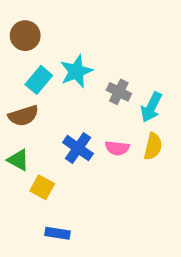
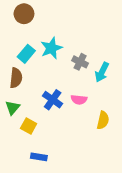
brown circle: (25, 36) -> (24, 14), moved
brown semicircle: (23, 116) -> (16, 78), turned -66
yellow semicircle: (153, 146) -> (103, 120), moved
green triangle: (18, 160) -> (13, 108), turned 42

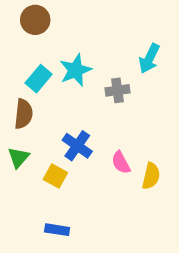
gray cross: (80, 62) -> (117, 90), turned -35
cyan arrow: (102, 72) -> (149, 58), moved
pink semicircle: (79, 100) -> (121, 163), moved, turned 56
yellow square: (29, 126) -> (55, 176), moved

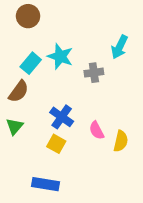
cyan star: (76, 70) -> (60, 56), turned -30
brown semicircle: (23, 114) -> (19, 91), turned 30
yellow square: (55, 176) -> (56, 144), moved
blue rectangle: (57, 230) -> (45, 184), size x1.4

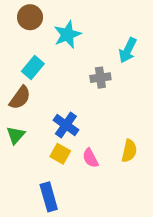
cyan star: (60, 56) -> (67, 34), moved, turned 30
pink semicircle: (97, 130) -> (90, 158), moved
blue rectangle: (45, 184) -> (49, 197), turned 65

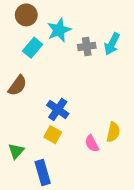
cyan rectangle: (33, 68) -> (33, 48), moved
gray cross: (100, 78) -> (87, 46), moved
green triangle: (16, 135) -> (16, 151), moved
pink semicircle: (90, 158) -> (92, 144), moved

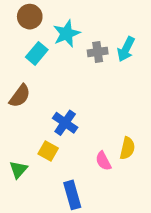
yellow square: (53, 135) -> (48, 151), moved
blue rectangle: (43, 172) -> (72, 195), moved

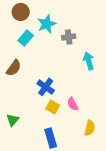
cyan arrow: (126, 49) -> (89, 61), moved, turned 138
yellow semicircle: (127, 148) -> (90, 128), moved
yellow square: (48, 151) -> (53, 107), moved
pink semicircle: (103, 161) -> (73, 104), moved

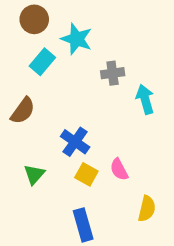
cyan star: (47, 24) -> (77, 39), turned -30
gray cross: (69, 37) -> (113, 73), moved
green triangle: (13, 120) -> (34, 174), moved

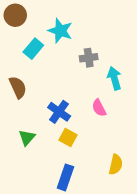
brown circle: (34, 19) -> (15, 15), moved
brown semicircle: (23, 111) -> (18, 87), turned -60
pink semicircle: (119, 169) -> (99, 108), moved
blue rectangle: (83, 225) -> (65, 177), turned 35

